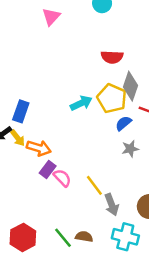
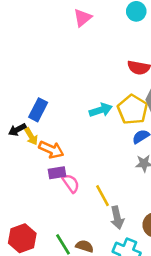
purple rectangle: (48, 170) -> (57, 173), turned 35

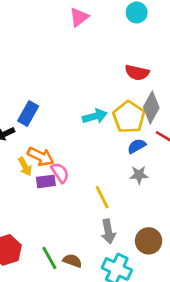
yellow arrow: (31, 136) -> (25, 167), moved
pink semicircle: (71, 183) -> (60, 173), moved
yellow line: (102, 196) -> (102, 197), moved

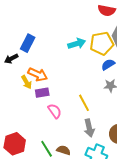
yellow pentagon: (129, 117) -> (102, 43), turned 30
pink semicircle: (60, 173) -> (55, 111), moved

